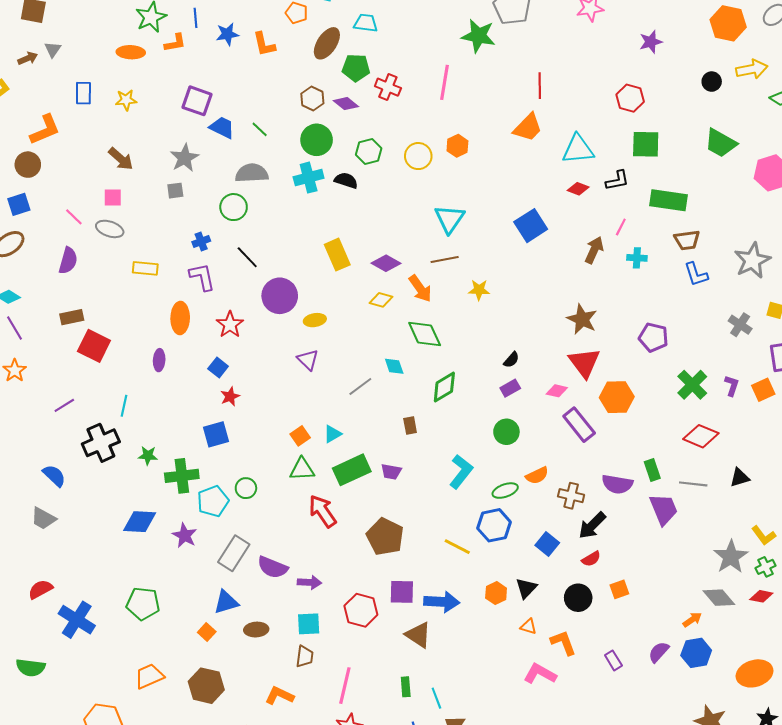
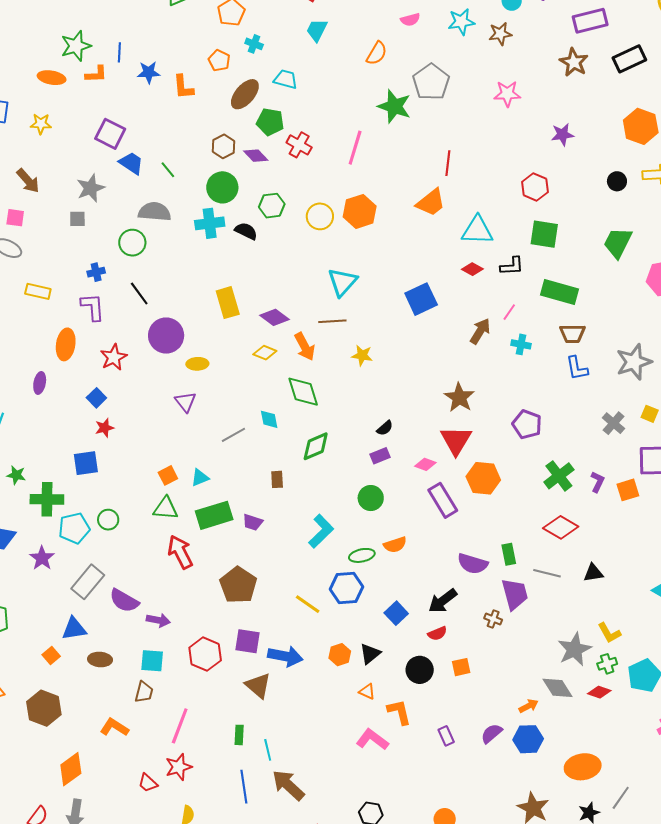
green trapezoid: (721, 143) -> (618, 243), turned 80
orange hexagon: (457, 146) -> (360, 211), size x1.5
brown cross: (571, 496) -> (493, 619), moved, size x0.7

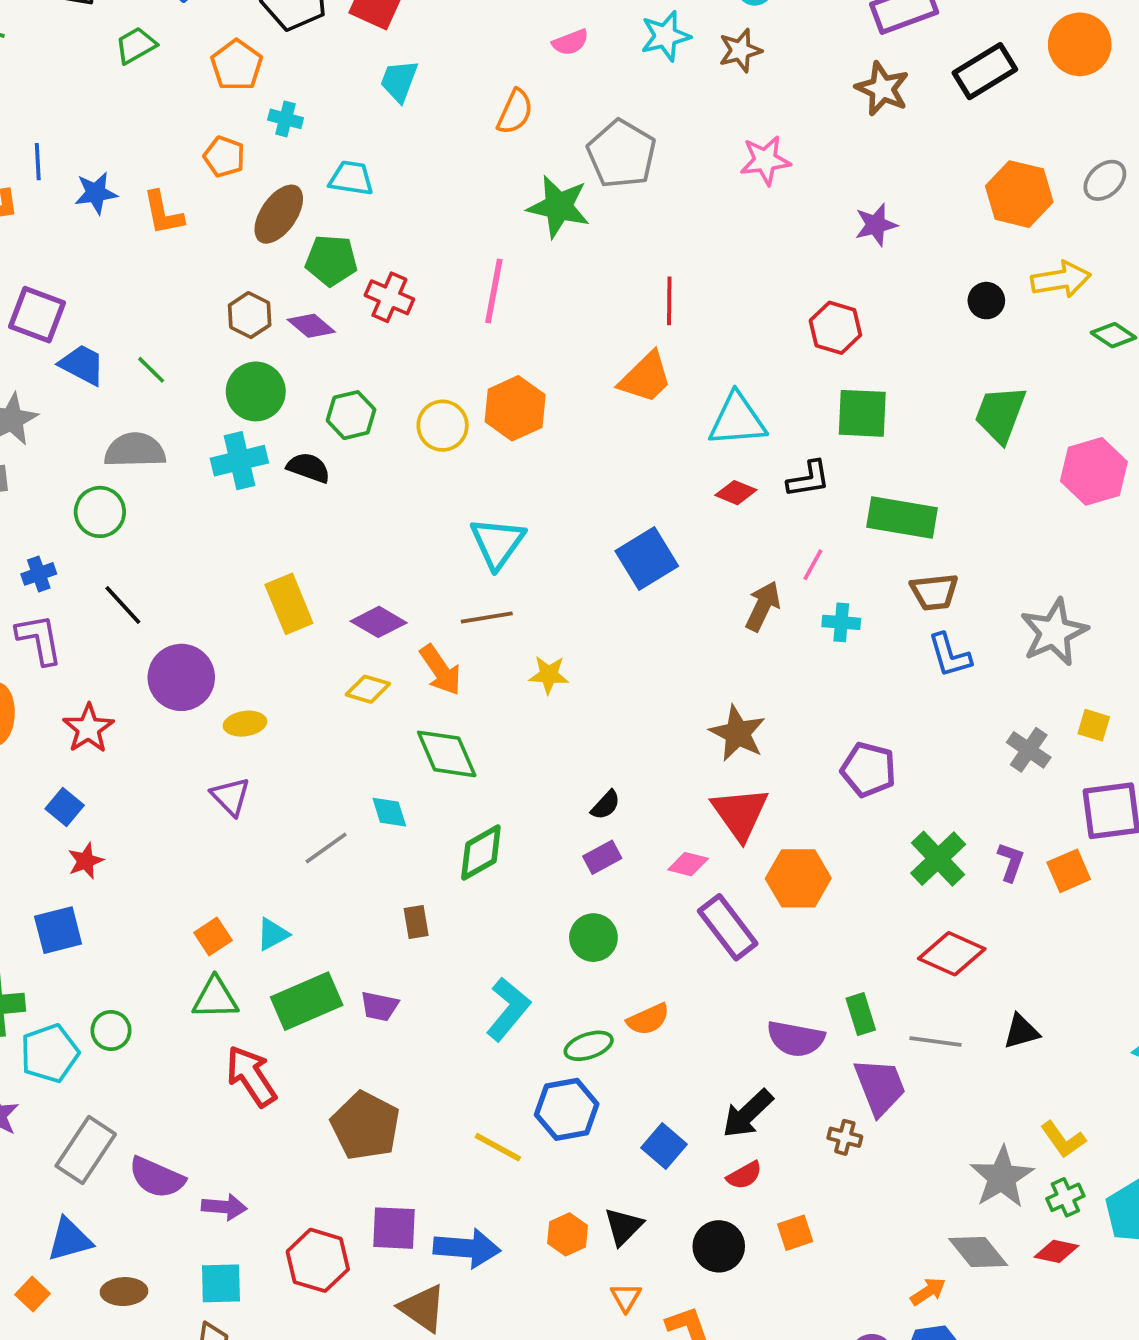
orange triangle: (367, 692) -> (626, 1297), turned 42

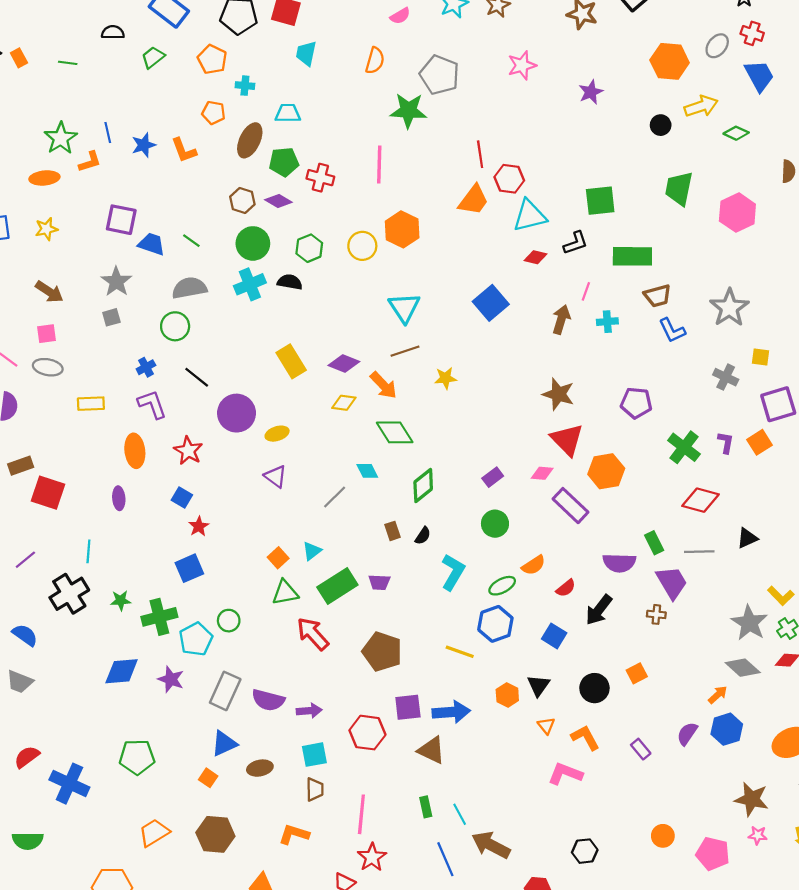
red hexagon: (835, 328) -> (509, 179), moved
black semicircle: (606, 805) -> (423, 536), moved
red semicircle: (744, 1175) -> (566, 588), moved

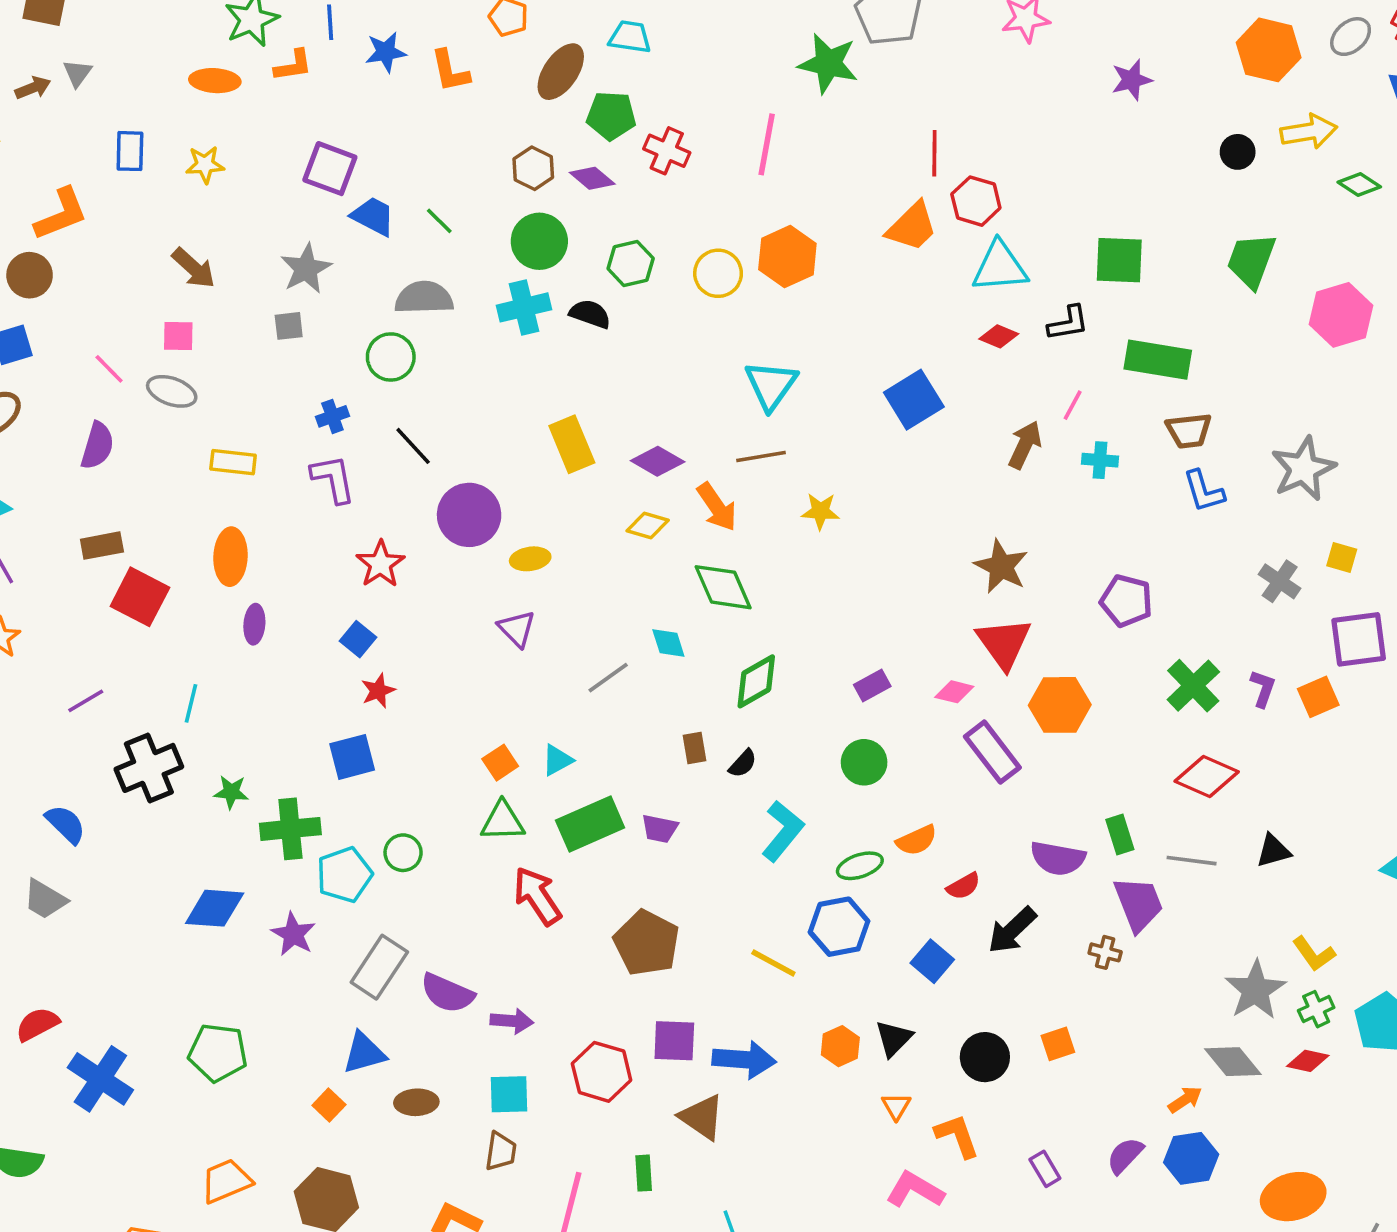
orange ellipse: (135, 451) -> (230, 557), moved
green rectangle: (426, 807) -> (644, 1173), moved

